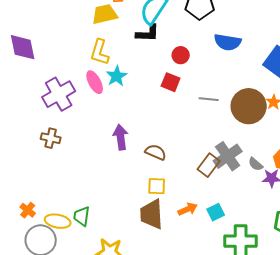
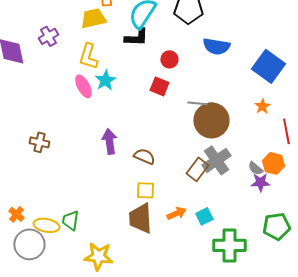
purple cross: (59, 94) -> (48, 36), moved, size x0.6
brown circle: (249, 106) -> (211, 120), moved
gray semicircle: (256, 164) -> (255, 168), moved

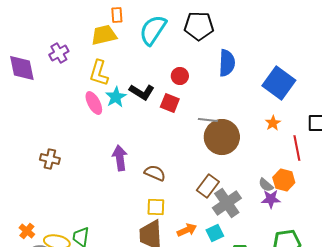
black L-shape: (136, 37) -> (142, 92), moved, turned 30
blue semicircle: (216, 46) -> (227, 63), turned -96
gray cross: (216, 160) -> (227, 203), moved

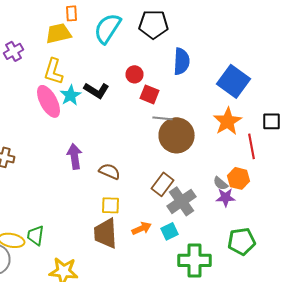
pink ellipse: (94, 103) -> (48, 101), size x1.4
red square: (170, 103) -> (150, 94), moved
orange star: (273, 123) -> (228, 121), size x1.8

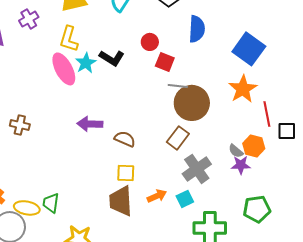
black square: (272, 121) -> (287, 131), moved
purple arrow: (74, 156) -> (90, 124), turned -80
brown rectangle: (162, 184) -> (178, 138), moved

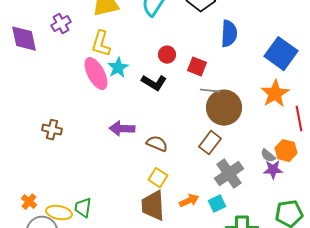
red circle: (150, 42) -> (167, 55), moved
black L-shape: (112, 58) -> (154, 83), moved
yellow square: (126, 173) -> (158, 178), turned 30

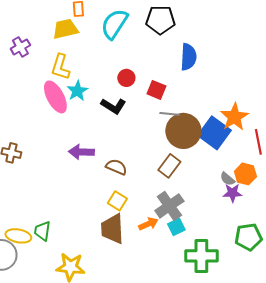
blue square: (281, 54) -> (214, 133), moved
gray cross: (229, 174) -> (169, 206), moved

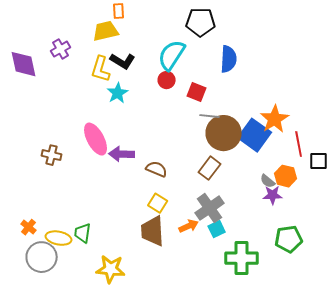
cyan semicircle: (114, 24) -> (172, 55), moved
pink ellipse: (55, 97) -> (96, 139), moved
black L-shape: (113, 106) -> (123, 61), moved

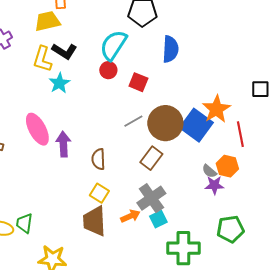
gray line: (210, 116) -> (133, 121), moved, turned -36
purple arrow: (122, 154) -> (63, 144), turned 85
black square: (319, 161) -> (260, 89), moved
brown semicircle: (157, 169) -> (98, 159), turned -115

